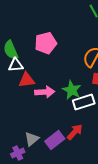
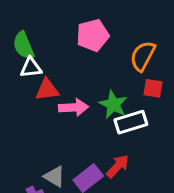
pink pentagon: (46, 43) -> (93, 35), moved
gray triangle: (32, 139) -> (54, 177), turned -49

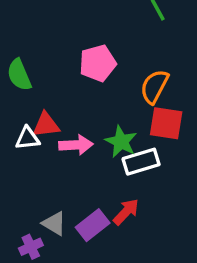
white triangle: (31, 68) -> (28, 138), moved
red square: (153, 88) -> (166, 123), size x1.5

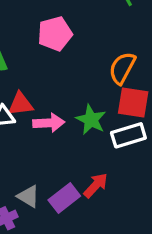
pink pentagon: (98, 63) -> (55, 34), moved
white rectangle: (141, 162) -> (128, 135), moved

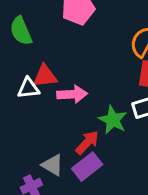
green star: (91, 120) -> (113, 120), moved
red arrow: (96, 185) -> (87, 142), moved

